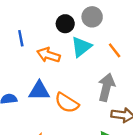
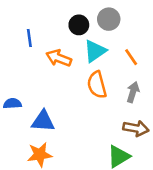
gray arrow: (106, 87) -> (133, 92), moved, size x0.7
blue triangle: (39, 91) -> (43, 121), moved
orange semicircle: (67, 103) -> (97, 85), moved, turned 40

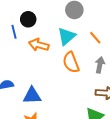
black circle: (79, 25) -> (28, 19), moved

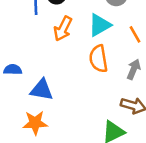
orange arrow: (39, 45) -> (63, 29), turned -90

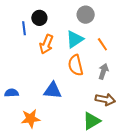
blue semicircle: (13, 70) -> (12, 93), moved
blue triangle: (42, 90) -> (53, 90), moved

